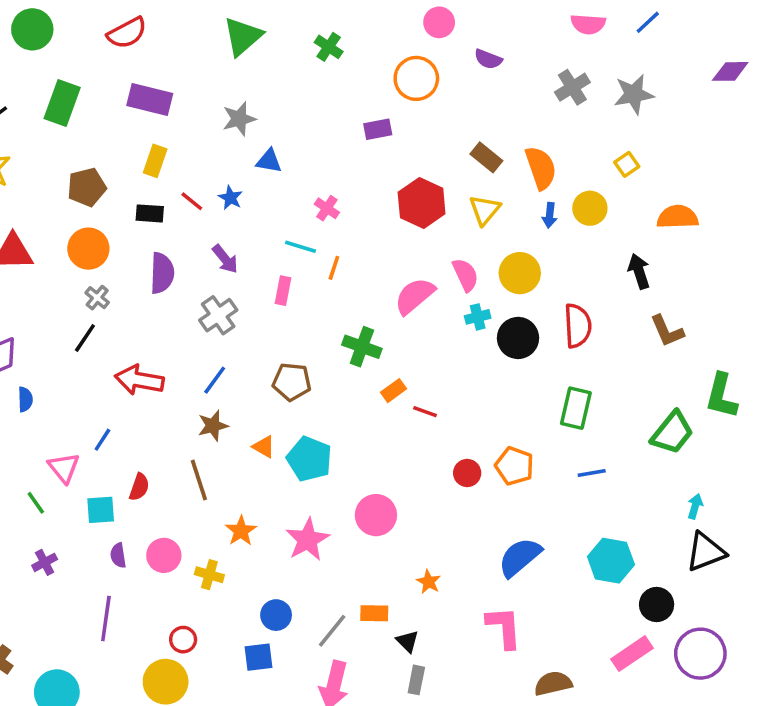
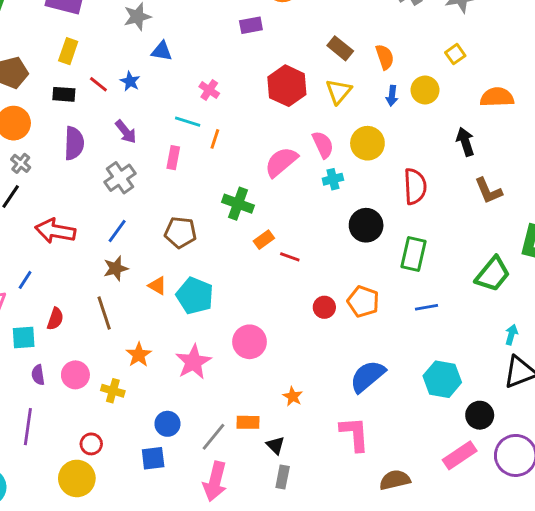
orange semicircle: (541, 168) -> (385, 57), size x0.7
black circle: (518, 338) -> (366, 225), moved

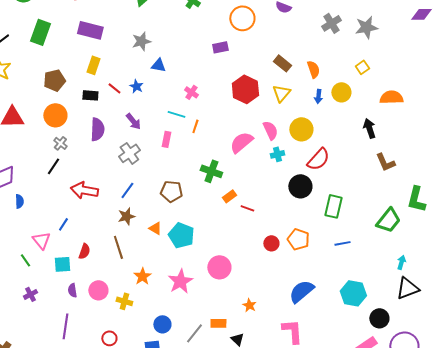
red semicircle: (415, 186) -> (318, 159), moved, turned 45

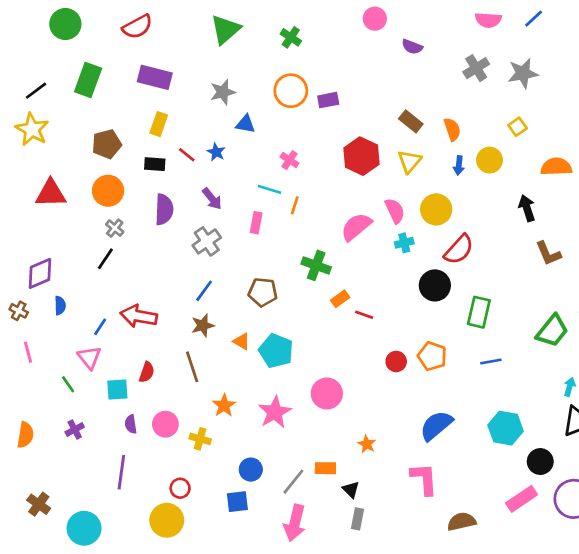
orange circle: (242, 18) -> (291, 91), moved
red arrow: (84, 190) -> (139, 316), moved
blue line: (63, 224) -> (100, 327), moved

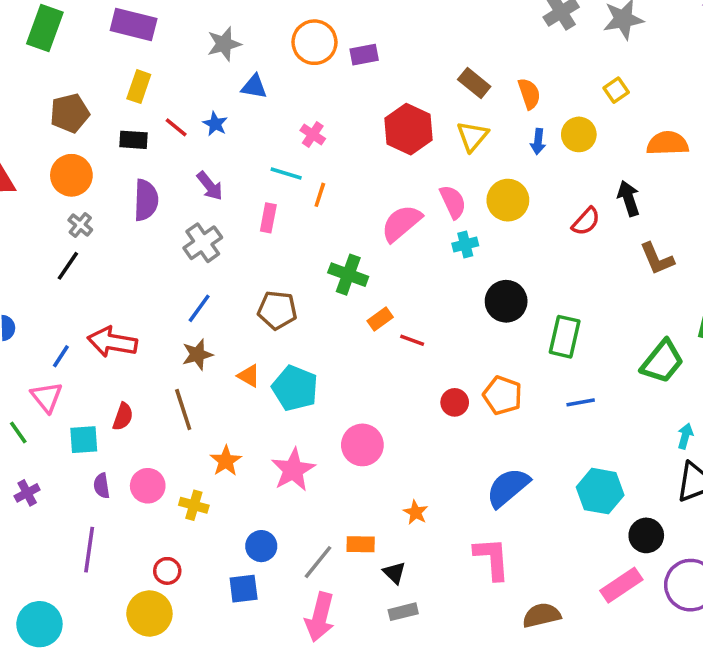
red semicircle: (459, 249) -> (586, 221), moved, size x0.7
gray rectangle: (357, 519) -> (403, 612), turned 65

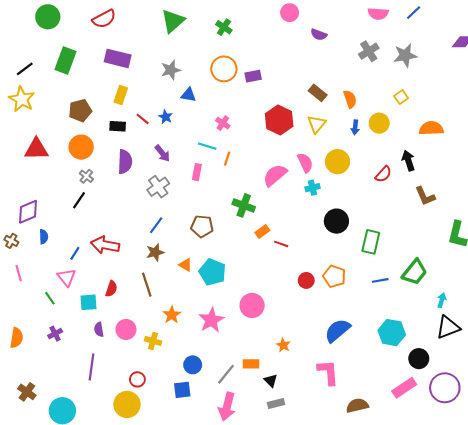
green trapezoid: (662, 362) -> (415, 272), moved

